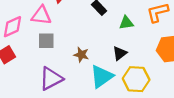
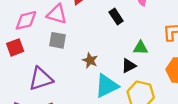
green triangle: (126, 23) -> (141, 48), moved
purple triangle: (51, 79) -> (41, 79), moved

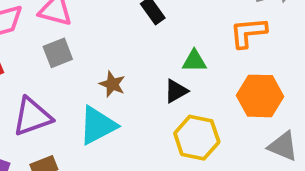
gray square: (57, 40) -> (58, 53), turned -30
cyan triangle: (107, 86) -> (98, 125), moved

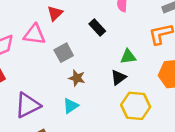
gray square: (58, 53) -> (64, 53), moved
cyan triangle: (98, 125) -> (71, 106), size x0.6

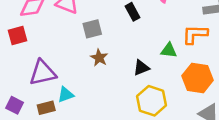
green triangle: (128, 57) -> (169, 50), moved
cyan triangle: (71, 106) -> (66, 95), moved

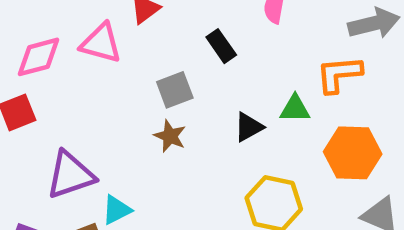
gray square: (92, 29) -> (175, 90), moved
black triangle: (141, 68) -> (249, 127), moved

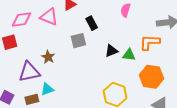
black rectangle: (221, 46) -> (92, 23), moved
black triangle: (249, 127) -> (111, 51), moved
brown star: (170, 136) -> (48, 57), moved

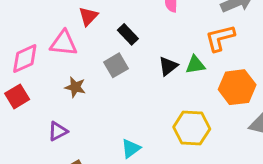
brown star: (48, 57) -> (75, 87), moved
purple triangle: (29, 72) -> (58, 131), size x0.6
cyan triangle: (47, 89) -> (131, 148), moved

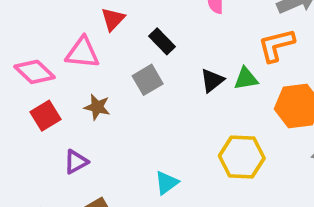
pink diamond: (25, 59) -> (34, 72), turned 68
red square: (17, 96) -> (45, 116), moved

